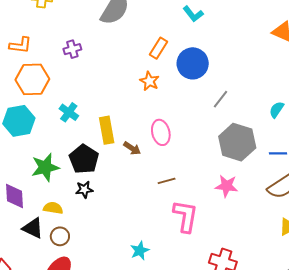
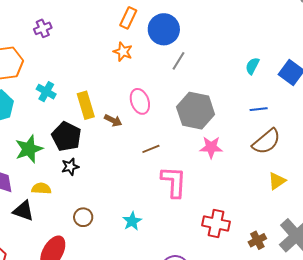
gray line: (221, 99) -> (179, 61), moved
gray hexagon: (237, 142) -> (196, 111), moved
brown circle: (60, 236) -> (83, 217), moved

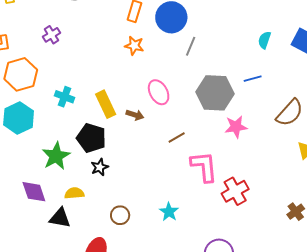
blue line: (259, 109) -> (253, 79), moved
red cross: (216, 224) -> (235, 191), moved, turned -32

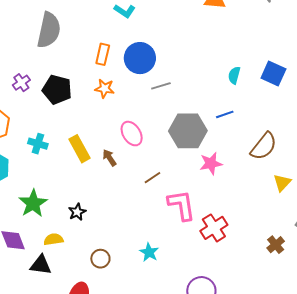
gray line: (191, 46) -> (161, 86), turned 54
brown arrow: (135, 115) -> (109, 158), turned -138
black pentagon: (91, 138) -> (57, 90), moved

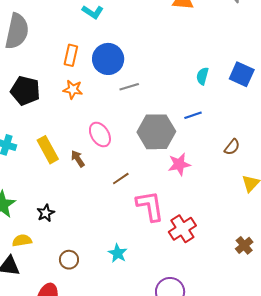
brown semicircle: (264, 146) -> (232, 147), size x0.6

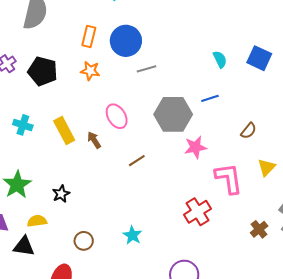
cyan semicircle: (202, 76) -> (220, 59), turned 138
pink L-shape: (150, 206) -> (229, 178), moved

